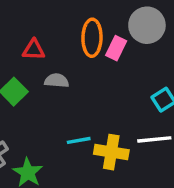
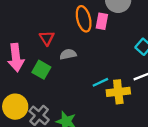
red triangle: (34, 50) -> (47, 38), turned -49
cyan line: (79, 140) -> (100, 82), moved

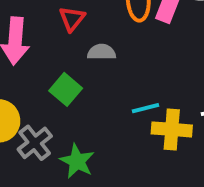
green square: (41, 70) -> (66, 89), moved

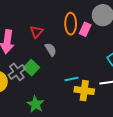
gray semicircle: (101, 52) -> (51, 50), turned 56
gray cross: (35, 143) -> (17, 72), moved

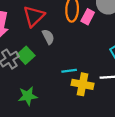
red triangle: (36, 32) -> (34, 16), size x1.5
green star: (35, 104) -> (28, 96), turned 30

